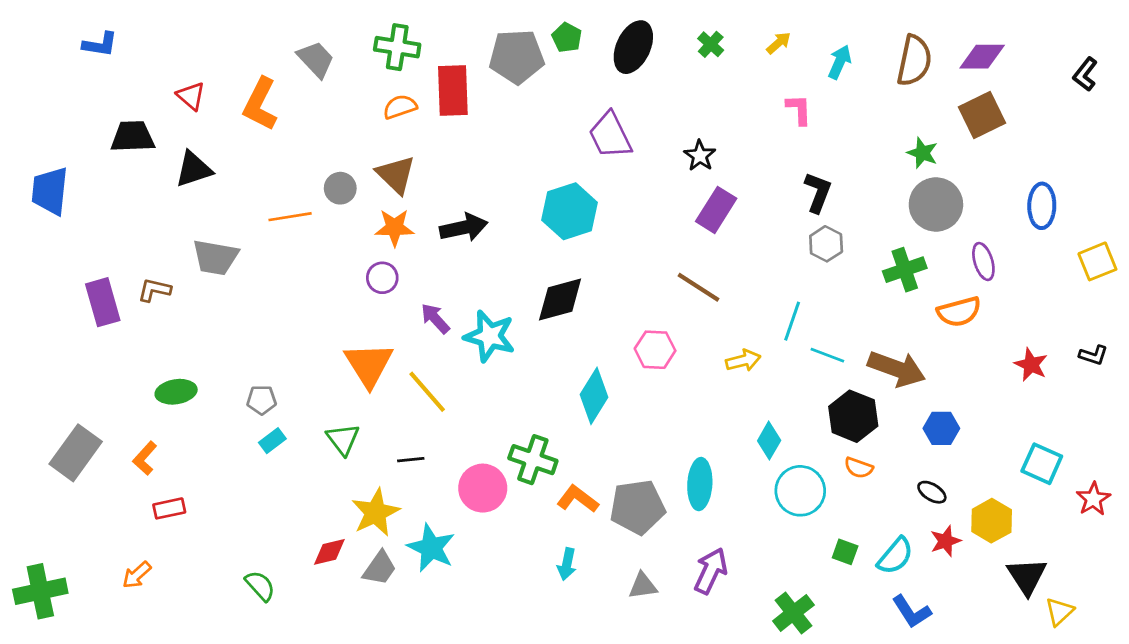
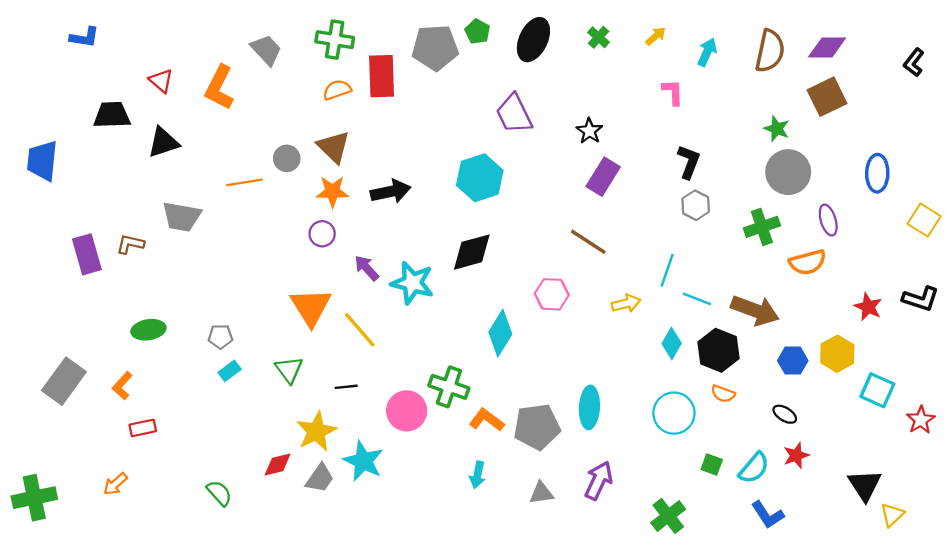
yellow square: (1097, 261) -> (924, 220), turned -36
black L-shape: (1093, 355) -> (921, 299), size x1.5
cyan diamond: (769, 441) -> (672, 343), moved
yellow hexagon: (992, 521) -> (837, 354), moved

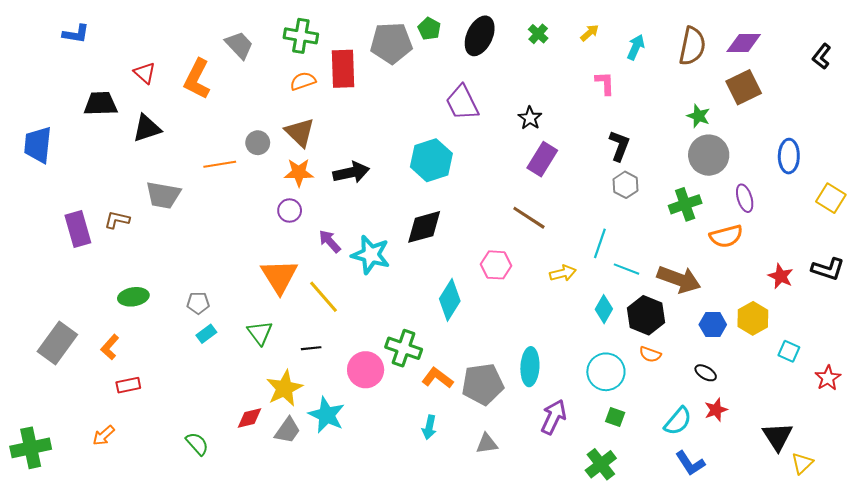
cyan square: (877, 390) -> (789, 351), size x0.7
green square: (712, 465) -> (615, 417), moved
purple arrow: (599, 480) -> (554, 417), moved

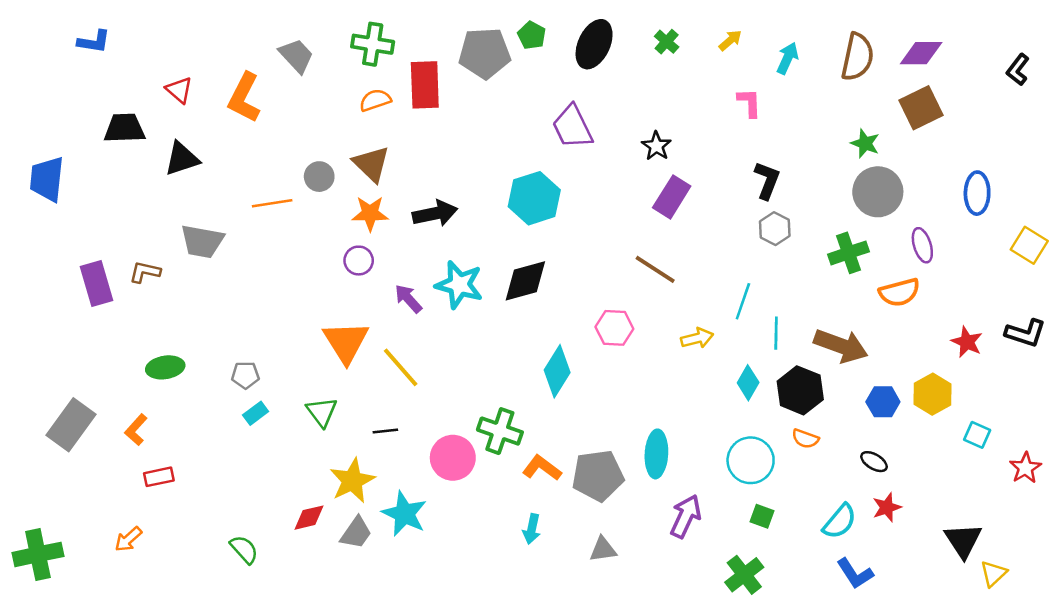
cyan star: (371, 255) -> (459, 285), moved
cyan line: (627, 269) -> (776, 333), turned 70

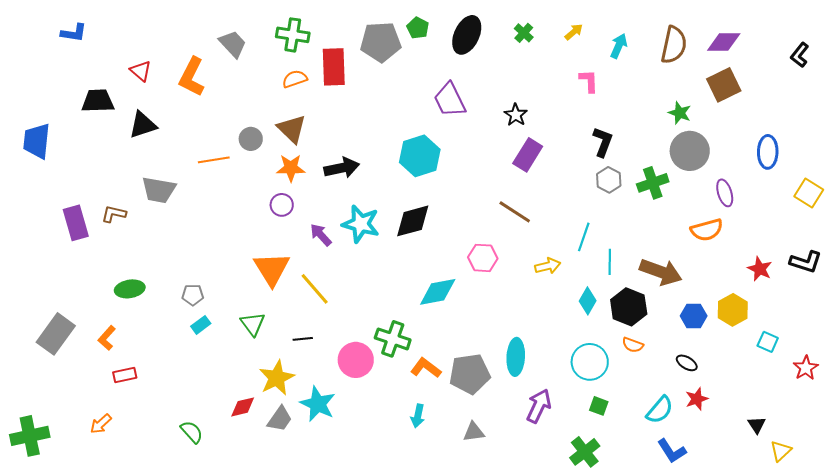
green cross: (849, 253) -> (653, 183), moved
cyan diamond: (557, 371) -> (438, 292), turned 48
black triangle: (963, 540) -> (757, 425), size x0.6

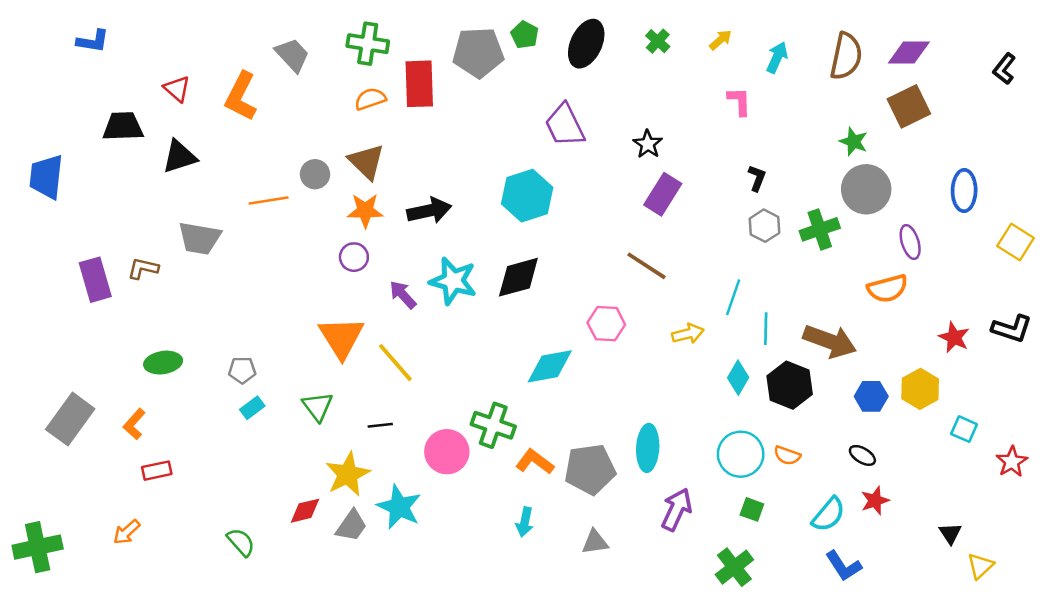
black L-shape: (603, 142) -> (757, 178), size x0.7
orange semicircle: (633, 345) -> (787, 455), moved

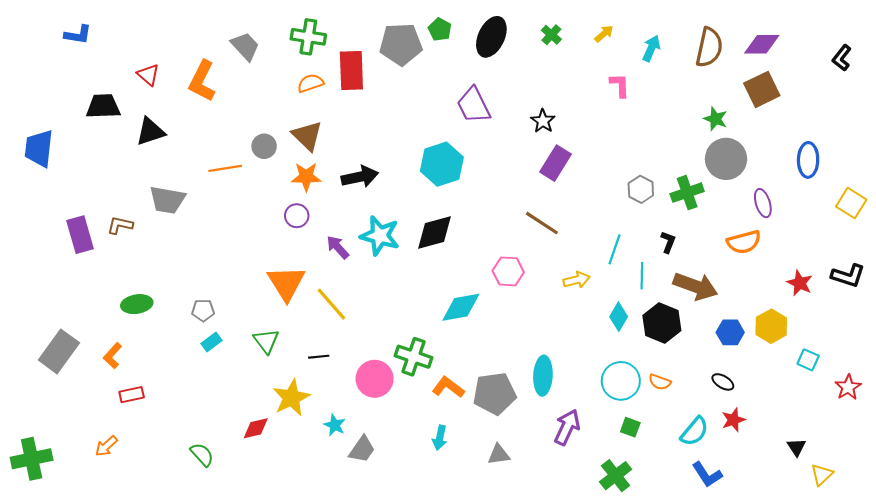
black L-shape: (757, 178) -> (668, 242), moved
cyan star: (399, 507) -> (335, 425), size x0.6
gray trapezoid: (351, 526) -> (362, 449), moved

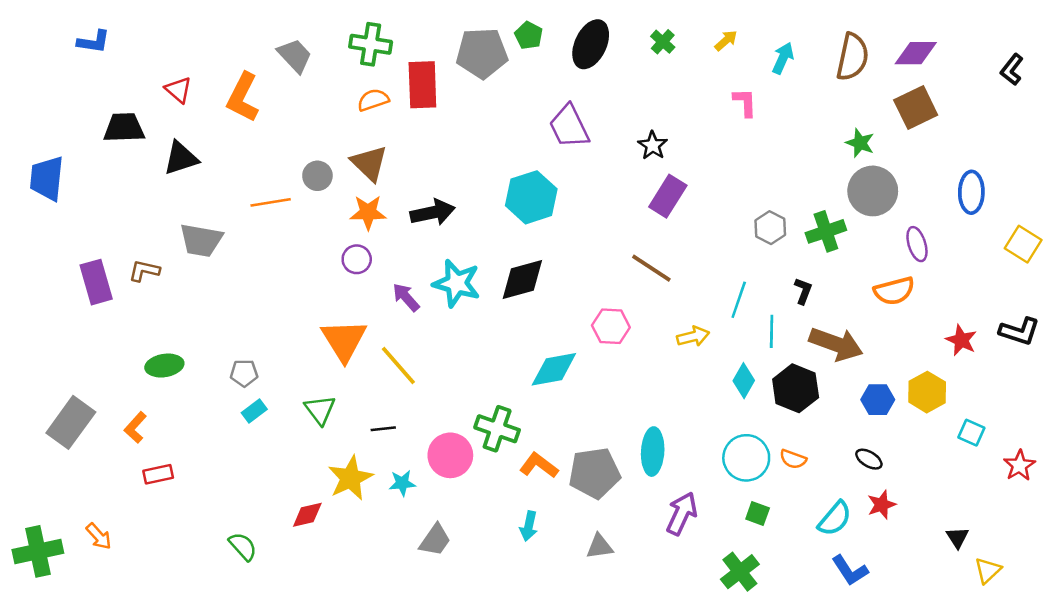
cyan star: (335, 425) -> (402, 483), moved, turned -30
orange arrow: (106, 446) -> (99, 536), moved, turned -90

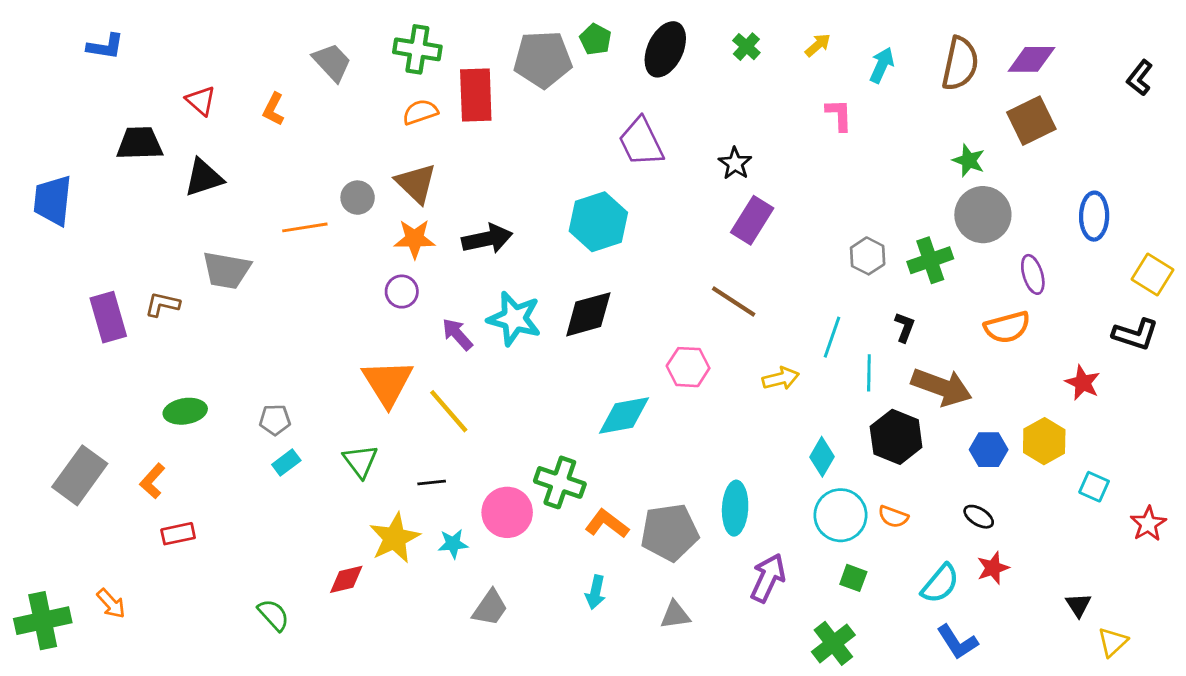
orange L-shape: (243, 97) -> (274, 109), size x0.6
black L-shape: (1019, 331) -> (1135, 334), moved
cyan diamond: (744, 381) -> (822, 457), moved

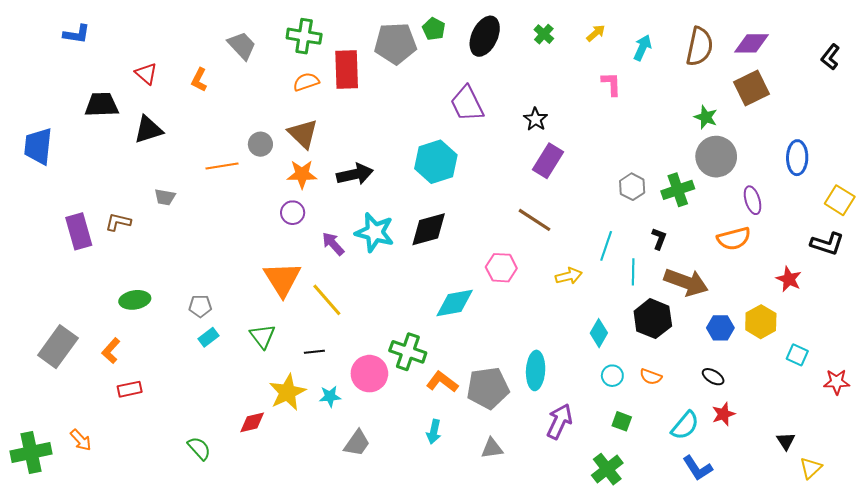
gray trapezoid: (226, 270) -> (165, 197), size x0.6
cyan circle: (840, 515) -> (612, 376), size x0.6
red star: (1148, 524) -> (837, 382), turned 30

